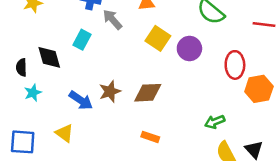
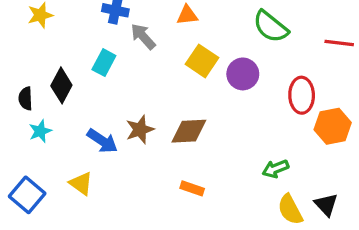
black diamond: (49, 57) -> (61, 85), turned 44
blue square: (23, 142) -> (27, 195), turned 36

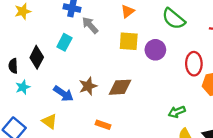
orange triangle: (187, 15) -> (128, 11), moved, turned -32
yellow square: (202, 61) -> (129, 41), turned -30
orange rectangle: (192, 188) -> (103, 125), moved

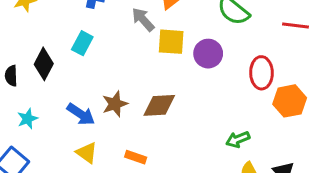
gray arrow: (90, 25) -> (143, 19), moved
cyan star: (23, 87) -> (28, 119), moved
yellow triangle: (50, 121) -> (87, 153), moved

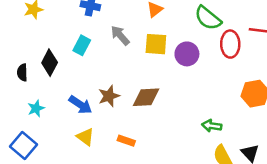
gray arrow: (143, 19) -> (120, 35), moved
red ellipse: (261, 73) -> (230, 44), moved
green arrow: (238, 139) -> (212, 126), turned 30

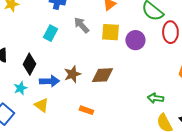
black diamond: (50, 63) -> (29, 64), moved
blue arrow: (80, 105) -> (49, 81), turned -36
cyan star: (36, 108) -> (20, 88), moved
yellow triangle: (85, 137) -> (41, 105), moved

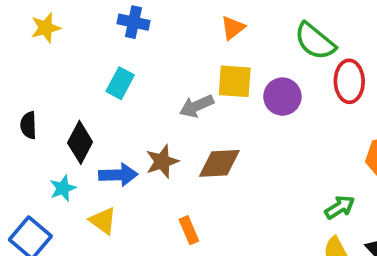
gray arrow: (81, 25) -> (197, 106), moved, turned -72
green arrow: (155, 98) -> (340, 207), moved, turned 140
orange rectangle: (86, 110) -> (189, 230), turned 48

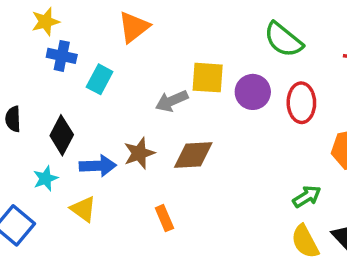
blue cross: (134, 22) -> (62, 56), moved
yellow star: (46, 28) -> (46, 22), moved
orange triangle: (233, 28) -> (134, 27), moved, size x1.4
red ellipse: (349, 81) -> (301, 103), moved

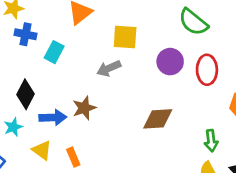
yellow square: (208, 78) -> (125, 37), moved
brown diamond: (193, 155) -> (158, 119), moved
green arrow: (307, 196) -> (211, 141), turned 115
orange rectangle: (164, 218) -> (73, 157), moved

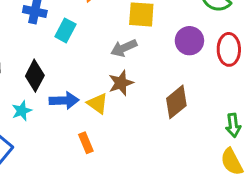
brown star: (84, 108) -> (121, 83), moved
brown diamond: (158, 119) -> (176, 102), turned -36
yellow triangle: (42, 150) -> (98, 103), moved

